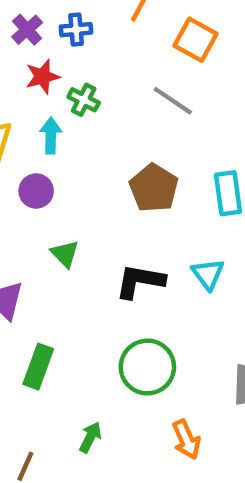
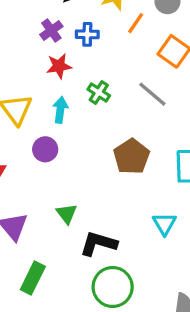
green cross: (84, 100) -> (99, 92), moved
green triangle: (65, 254) -> (67, 214), moved
black L-shape: (140, 281) -> (98, 244), moved

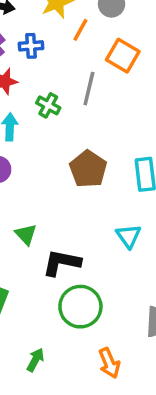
gray line: (152, 94) -> (89, 89), moved, turned 68

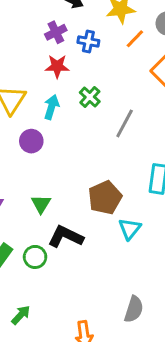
gray line: (89, 89) -> (125, 123), moved
brown pentagon: (88, 169) -> (105, 198), moved
green circle: (80, 307) -> (35, 257), moved, size x0.6

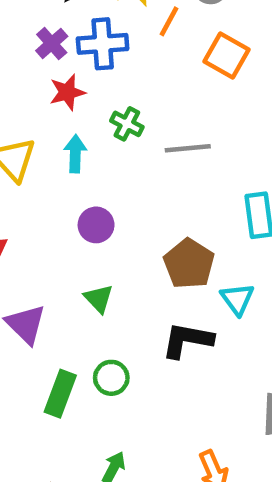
blue cross: (88, 41) -> (103, 44), size x1.5
gray line: (125, 123) -> (188, 148), turned 72
purple circle: (31, 141) -> (96, 225), moved
black L-shape: (66, 237) -> (187, 340), moved

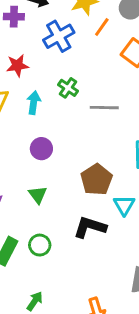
purple cross: (52, 43) -> (14, 17), moved, turned 36
blue cross: (103, 44) -> (59, 36), turned -32
red star: (67, 92) -> (17, 65), moved

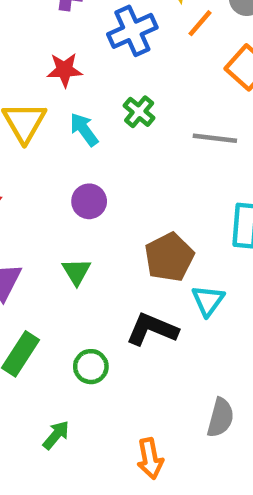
cyan arrow: (34, 103) -> (84, 129), turned -50
gray line: (104, 108) -> (215, 138), moved
green circle: (40, 245) -> (91, 367), moved

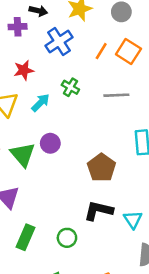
orange line: (200, 23) -> (101, 51), moved
cyan arrow: (84, 129) -> (41, 103), turned 90
green triangle: (77, 272) -> (23, 155), moved, size x1.5
cyan triangle: (208, 301) -> (133, 220), moved

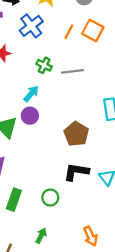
gray line: (116, 95) -> (73, 71), moved
cyan arrow: (41, 103) -> (31, 94), moved

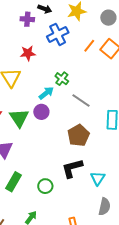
green cross: (44, 65) -> (62, 79), moved
gray line: (73, 71) -> (81, 100), moved, turned 30
black L-shape: (76, 172) -> (72, 168), turned -35

